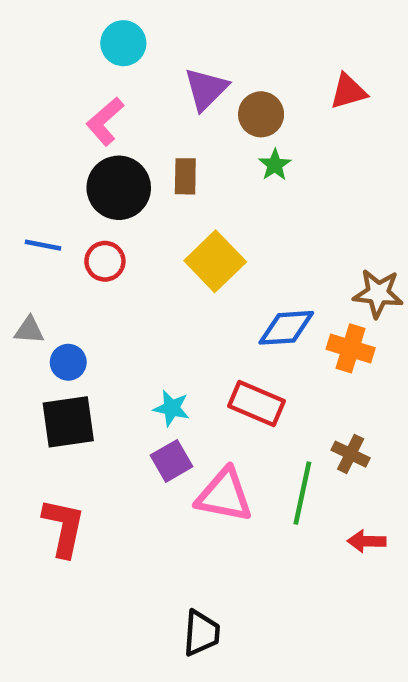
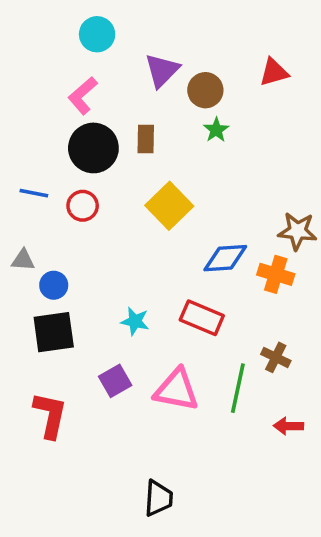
purple square: (172, 461) -> (115, 381), moved

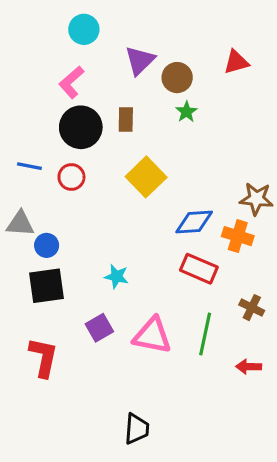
gray triangle: (23, 260) -> (20, 224), size x1.4
red rectangle: (202, 318) -> (199, 269), moved
brown cross: (276, 357) -> (252, 308), moved

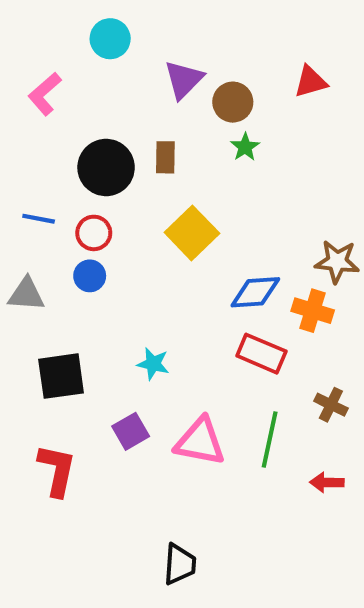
pink L-shape: (71, 82) -> (45, 94), moved
blue circle: (47, 245) -> (90, 276), moved

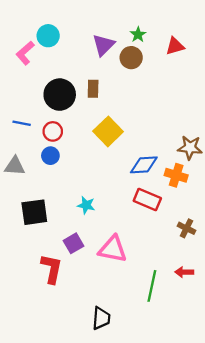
cyan circle: (110, 39) -> (48, 36), moved
green star: (245, 147) -> (138, 35), moved
green line: (270, 439) -> (152, 286), moved
red L-shape: (57, 470) -> (52, 269), moved

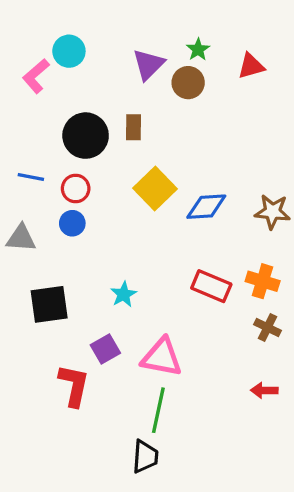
blue diamond: (144, 165) -> (206, 207), moved
orange cross: (176, 175) -> (263, 281), moved
cyan star: (86, 205) -> (124, 294), turned 30
green line: (152, 286) -> (158, 410), moved

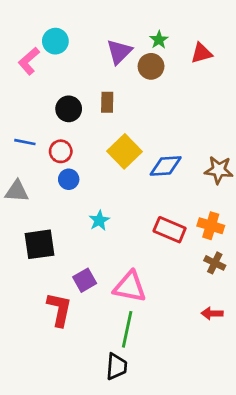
black circle: (86, 136) -> (69, 109), size x0.7
blue circle: (72, 223) -> (69, 179), moved
cyan star: (124, 294) -> (99, 220), moved

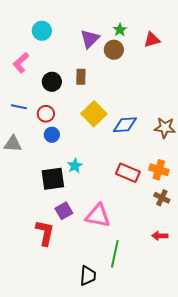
pink L-shape: (29, 61) -> (21, 63), moved
black square: (39, 244) -> (53, 179), moved
green line: (127, 329) -> (115, 254), moved

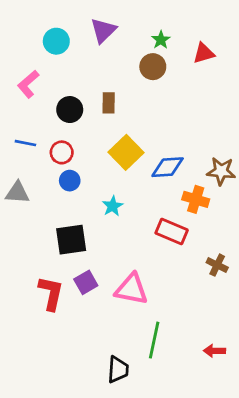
purple triangle: (90, 39) -> (103, 30), moved
cyan star: (75, 166) -> (113, 206), moved
orange cross: (159, 170) -> (196, 199), moved
red L-shape: (45, 233) -> (51, 293), moved
red arrow: (160, 236) -> (214, 351), moved

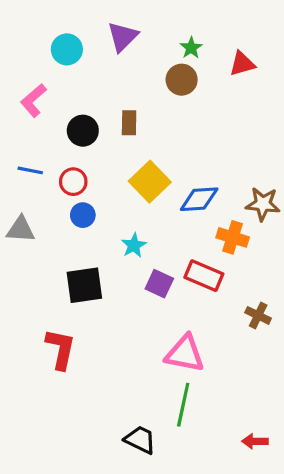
purple square: (86, 282) -> (159, 284), moved, turned -35
pink triangle: (131, 289) -> (185, 354), moved
red arrow: (214, 351) -> (255, 441), moved
black trapezoid: (118, 370) -> (140, 440), turned -68

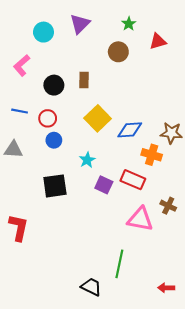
green star: (191, 48) -> (129, 24), moved
red L-shape: (61, 349) -> (19, 228), moved
pink triangle: (185, 354) -> (140, 219), moved

